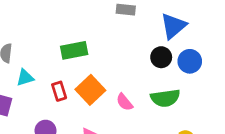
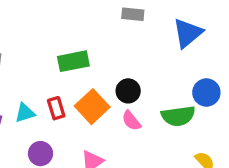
black circle: (161, 57) -> (128, 91), moved
blue circle: (190, 61) -> (206, 92), moved
cyan triangle: (25, 78) -> (25, 113), moved

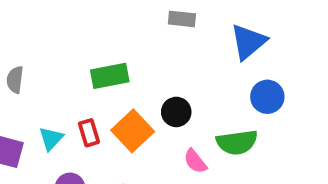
blue circle: (206, 92) -> (267, 97), moved
cyan triangle: (25, 113) -> (51, 139), turned -30
pink semicircle: (131, 121) -> (195, 161), moved

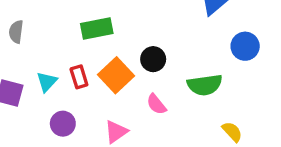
blue circle: (267, 97) -> (245, 46), moved
pink semicircle: (195, 161) -> (156, 104), moved

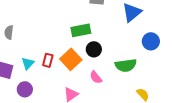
green rectangle: (97, 28) -> (81, 30), moved
red rectangle: (79, 77) -> (48, 60), turned 32
purple circle: (63, 124) -> (25, 89), moved

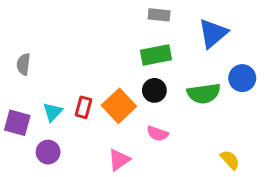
green rectangle: (81, 30) -> (156, 55), moved
green semicircle: (126, 65) -> (204, 93), moved
pink semicircle: (96, 77) -> (157, 134), turned -32

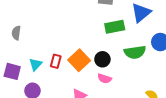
green rectangle: (156, 55) -> (115, 27), moved
black circle: (154, 90) -> (102, 59), moved

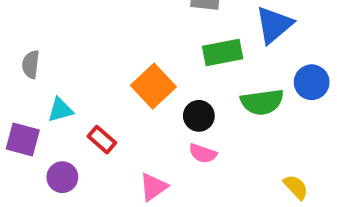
orange square: (79, 60) -> (153, 86), moved
red rectangle: (56, 61) -> (102, 140), moved, turned -64
cyan triangle: (36, 64) -> (60, 110), moved, turned 32

